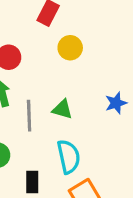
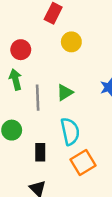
green triangle: (62, 109) -> (65, 92), turned -48

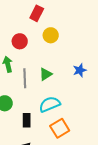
red circle: (21, 50) -> (20, 41), moved
cyan semicircle: (70, 131) -> (50, 104), turned -100

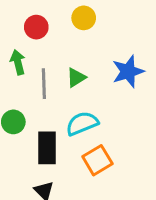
blue star: (80, 70) -> (128, 71), size x1.5
black rectangle: (27, 120) -> (47, 148), size x1.5

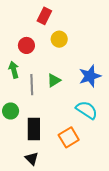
cyan semicircle: (82, 123) -> (87, 110), moved, turned 55

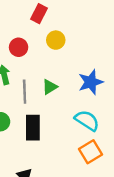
black rectangle: (34, 129) -> (33, 128), moved
orange square: (69, 137) -> (91, 152), moved

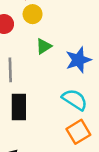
yellow circle: (56, 40) -> (33, 14), moved
green triangle: (50, 87) -> (44, 46), moved

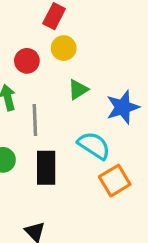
cyan semicircle: (75, 100) -> (94, 145), moved
orange square: (78, 132) -> (115, 181), moved

